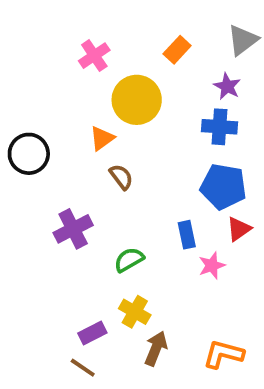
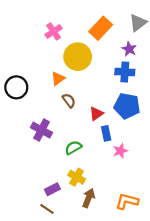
orange rectangle: (177, 50) -> (101, 28), size x1.5
purple cross: (73, 229) -> (41, 130), turned -35
red triangle: (239, 229) -> (96, 114), moved

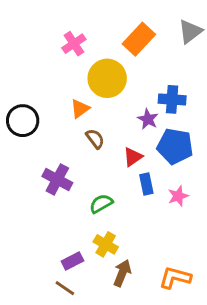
purple star: (129, 49) -> (148, 119), moved
pink star: (120, 151) -> (178, 196), moved

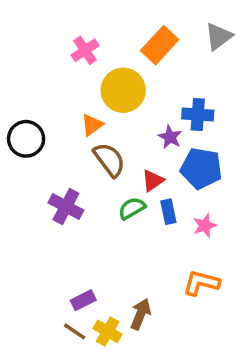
brown semicircle: (95, 139) -> (109, 160), size x1.5
green semicircle: (101, 204) -> (132, 208), moved
yellow cross: (106, 244) -> (108, 331), moved
orange L-shape: (175, 278) -> (201, 283), moved

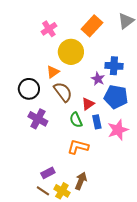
black circle: (26, 139) -> (29, 89), moved
green semicircle: (132, 208) -> (76, 120), turned -84
pink star: (205, 226) -> (118, 130), size x1.5
orange L-shape: (201, 283) -> (78, 147), moved

